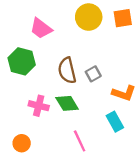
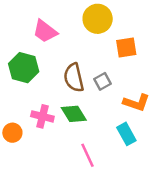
orange square: (123, 18) -> (126, 48), moved
orange circle: (22, 143) -> (12, 133), moved

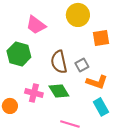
orange L-shape: (136, 103) -> (97, 82), moved
pink line: (88, 155) -> (70, 124), turned -48

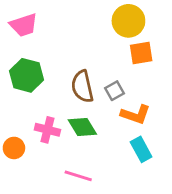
yellow circle: (78, 15) -> (128, 21), moved
pink trapezoid: (36, 25) -> (24, 25), moved, turned -55
pink line: (70, 124) -> (78, 176), moved

